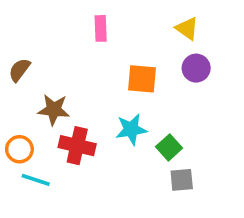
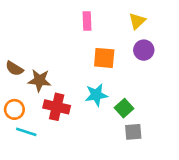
pink rectangle: (101, 28) -> (87, 21), moved
yellow triangle: (187, 28) -> (137, 21), turned 42
brown semicircle: (19, 70) -> (14, 69), moved, turned -96

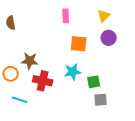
brown semicircle: (14, 69) -> (11, 23), moved, turned 48
green square: (124, 108) -> (94, 82), turned 32
orange circle: (14, 109) -> (11, 74), moved

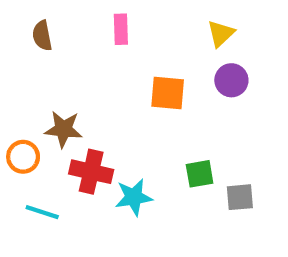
pink rectangle: (66, 16) -> (121, 29), moved
brown semicircle: (11, 23) -> (42, 36), moved
cyan star: (73, 72) -> (134, 197), moved
gray square: (101, 100) -> (240, 197), moved

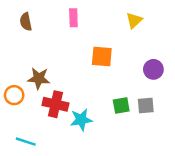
purple circle: (231, 80) -> (153, 69), moved
gray square: (240, 197) -> (146, 105), moved
cyan line: (42, 212) -> (26, 142), moved

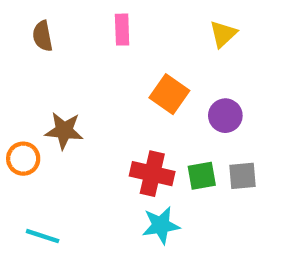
orange square: (102, 56) -> (169, 94), turned 30
purple circle: (153, 69) -> (225, 116), moved
red cross: (55, 104) -> (152, 174), moved
cyan star: (81, 120) -> (161, 225), moved

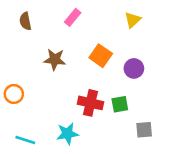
pink rectangle: (122, 30) -> (73, 17), turned 42
brown star: (64, 131) -> (55, 60), moved
gray square: (243, 176) -> (144, 130), moved
cyan star: (161, 225) -> (67, 134), moved

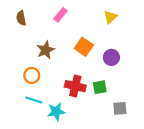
brown star: (55, 60) -> (46, 50), turned -30
orange circle: (14, 94) -> (32, 75), moved
cyan line: (25, 140) -> (34, 100), moved

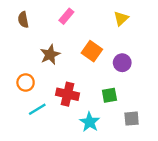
orange circle: (32, 75) -> (26, 82), moved
red cross: (75, 86) -> (68, 94), moved
cyan line: (34, 100) -> (37, 109), turned -49
cyan star: (56, 112) -> (90, 122), moved, turned -30

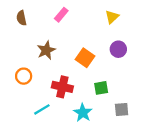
orange square: (92, 51) -> (85, 58), moved
purple circle: (122, 63) -> (118, 49), moved
cyan line: (37, 109) -> (42, 109), moved

